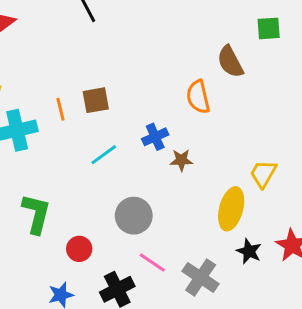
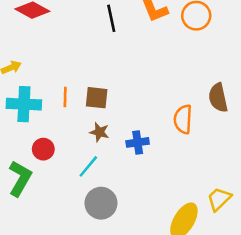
cyan line: (104, 155) -> (88, 166), moved, turned -30
brown star: (181, 160) -> (99, 132), moved
red circle: (79, 249) -> (43, 149), moved

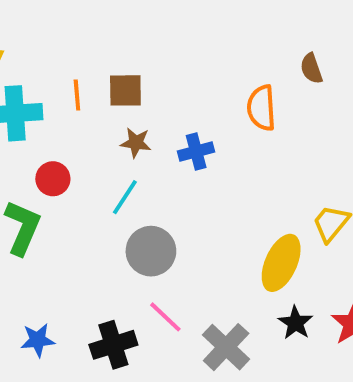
brown semicircle: (218, 98) -> (311, 68), size x0.7

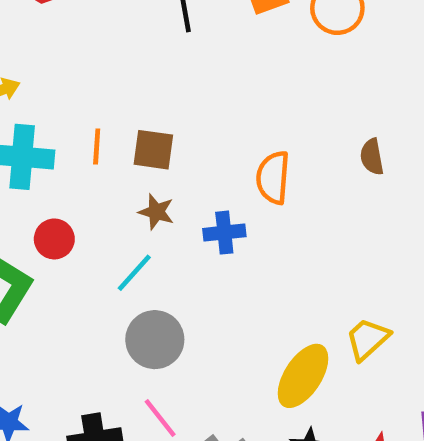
orange semicircle: (261, 108) -> (273, 177), moved

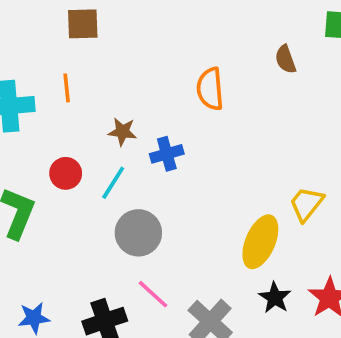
brown square: (153, 150) -> (83, 24), moved
blue cross: (224, 233) -> (167, 154), moved
red circle: (54, 239) -> (66, 173), moved

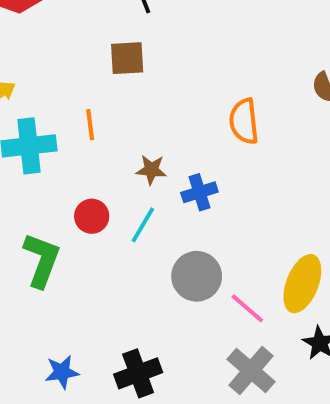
brown square: (83, 24) -> (127, 58), moved
gray circle: (138, 233) -> (197, 276), moved
pink line: (153, 294) -> (247, 308), moved

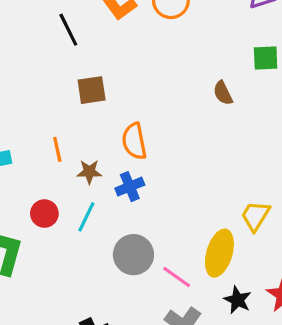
brown square: (127, 58) -> (92, 90), moved
orange semicircle: (244, 121) -> (134, 141), moved
orange line: (90, 125) -> (57, 149), moved

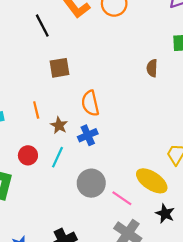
brown semicircle: (223, 93) -> (152, 68), turned 30
brown star: (89, 172) -> (59, 125), turned 30
yellow ellipse: (219, 253) -> (152, 181), turned -72

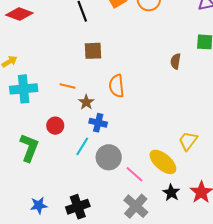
orange line: (36, 110) -> (68, 86), turned -70
blue cross: (88, 135) -> (98, 123), moved, turned 30
cyan line: (58, 157) -> (82, 146), moved

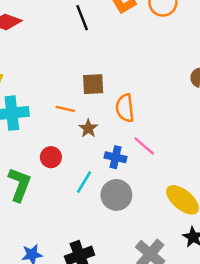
brown square: (93, 51) -> (93, 84), moved
blue cross: (98, 123) -> (116, 157), moved
pink line: (134, 174) -> (144, 146), moved

